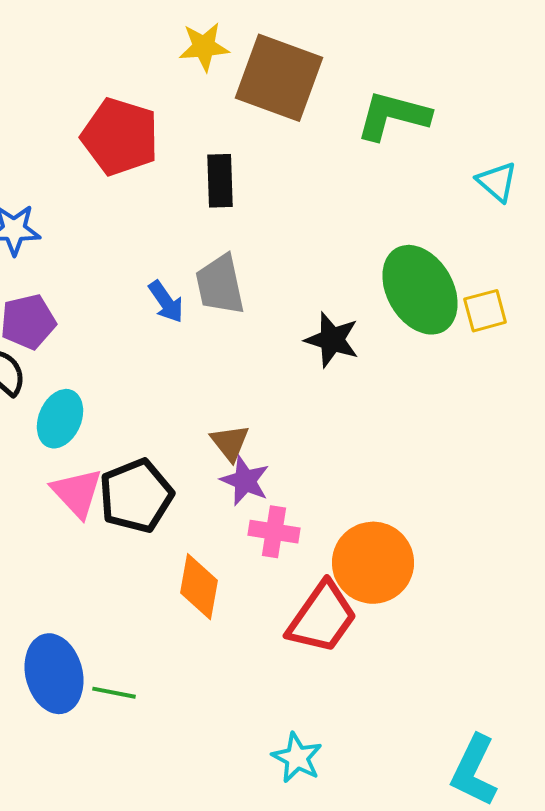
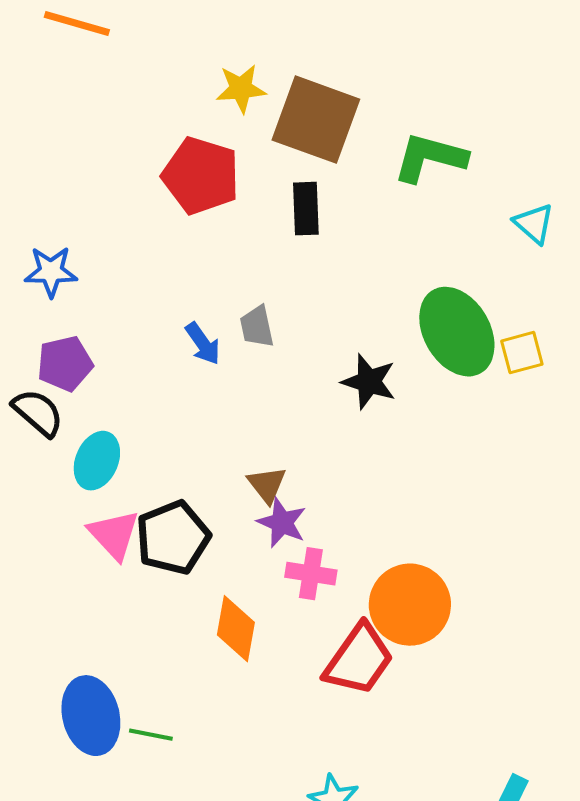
red pentagon: (120, 137) -> (201, 176), moved
black rectangle: (220, 181) -> (306, 209), moved
gray trapezoid: (220, 285) -> (257, 327), size x0.7

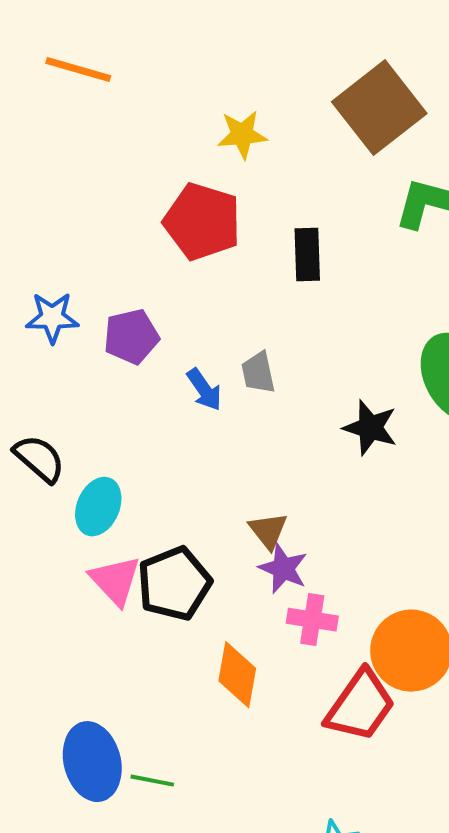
brown square: (316, 120) -> (379, 108), moved, turned 32
purple pentagon: (65, 364) -> (131, 337), moved

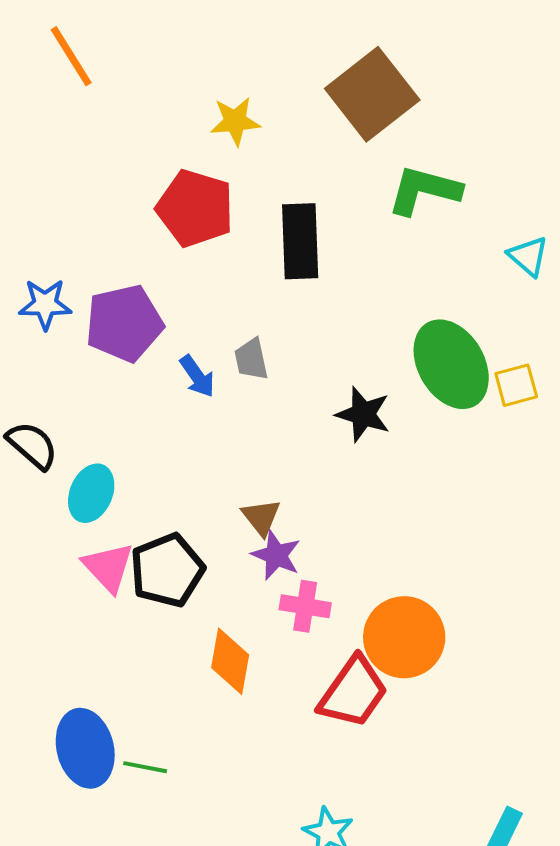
orange line: (78, 70) -> (71, 56), turned 42
black rectangle: (307, 255) -> (300, 241), size x1.4
purple pentagon: (131, 337) -> (124, 323), size x1.4

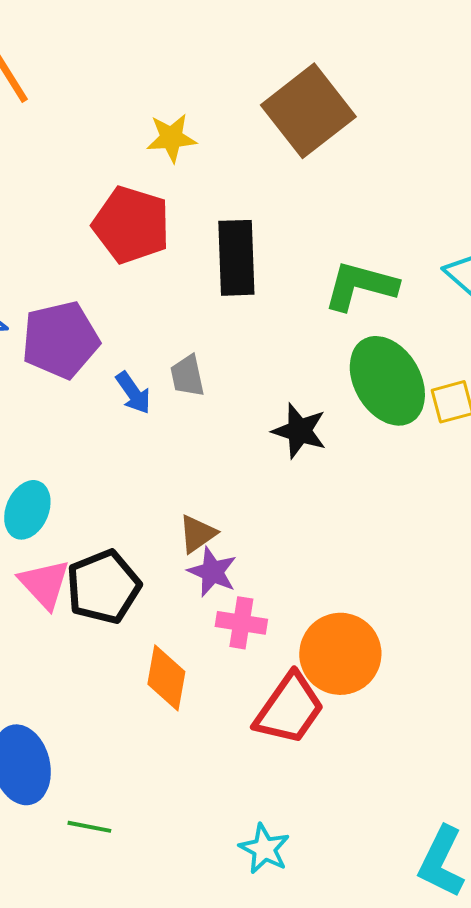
green L-shape: (424, 190) -> (360, 286), moved
brown triangle: (261, 517) -> (197, 534), turned 33
green line: (145, 767) -> (89, 827), moved

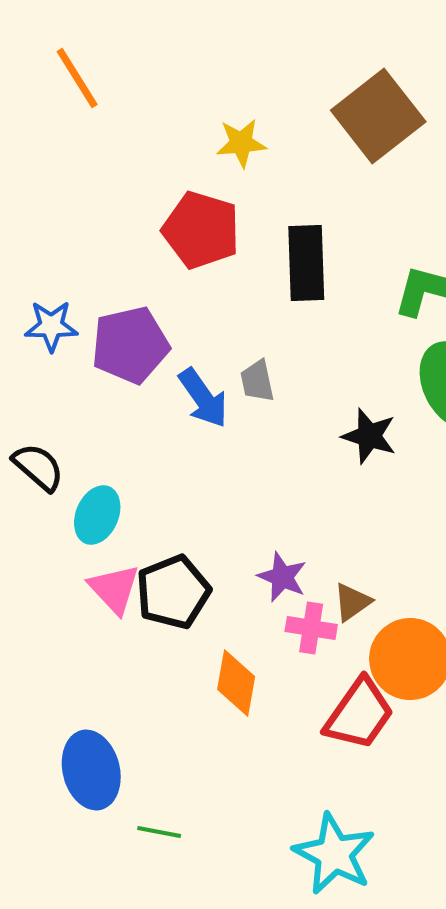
blue arrow: (133, 393) -> (203, 398), size x1.4
brown triangle: (197, 534) -> (352, 602), moved
cyan star: (264, 849) -> (334, 854), size x1.6

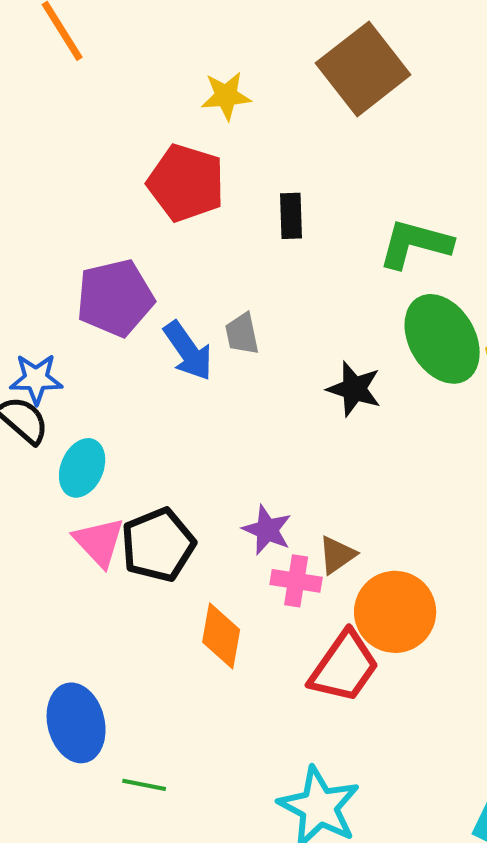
black rectangle: (306, 263) -> (291, 216), size x0.6
blue star: (51, 326) -> (36, 379), moved

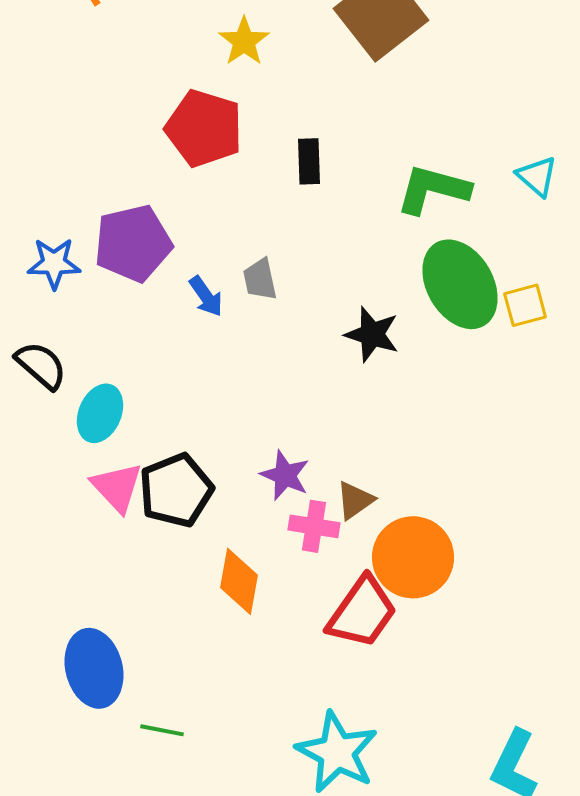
yellow star: (226, 96) -> (244, 41), turned -30
blue arrow: (188, 351) -> (206, 296), size x0.7
blue star: (36, 379) -> (54, 263), moved

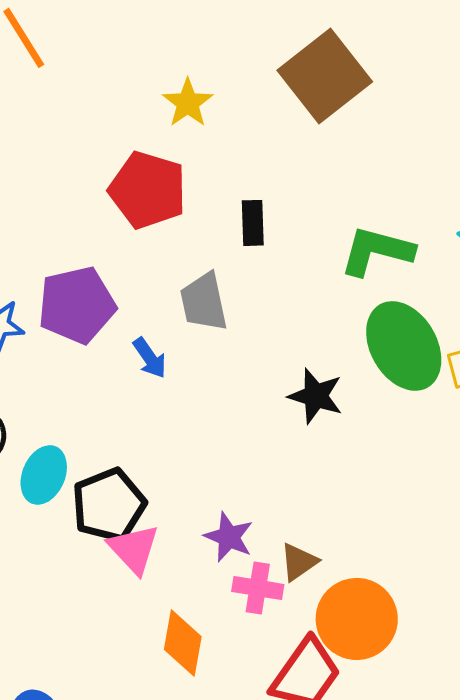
gray trapezoid: (260, 279) -> (204, 302), moved, size x1.4
pink triangle: (117, 487) -> (134, 549), moved
black pentagon: (176, 490) -> (109, 505), moved

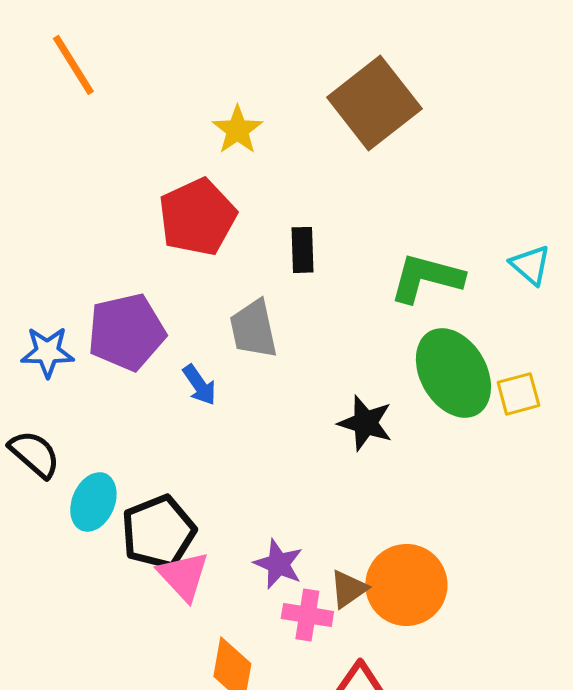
red pentagon: (148, 190) -> (197, 217), turned 30
orange circle: (357, 619) -> (406, 585), moved

